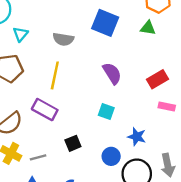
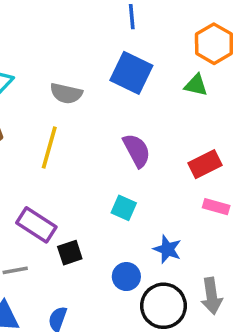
purple rectangle: (45, 109) -> (36, 225), moved

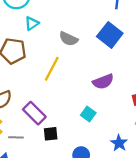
purple semicircle: (137, 150) -> (103, 82), turned 85
blue star: (167, 249) -> (119, 143), moved

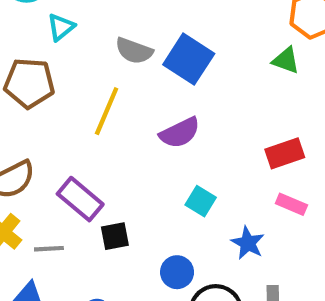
blue square: (110, 35) -> (189, 59), moved
purple semicircle: (103, 82) -> (180, 133), moved
cyan square: (88, 114) -> (201, 201), moved

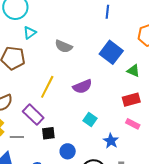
blue square: (189, 59) -> (111, 52), moved
green triangle: (286, 60) -> (133, 71), moved
yellow line: (107, 111) -> (47, 87), moved
blue circle: (177, 272) -> (68, 151), moved

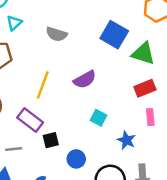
green triangle: (133, 71) -> (143, 53), size x1.5
pink rectangle: (133, 124) -> (150, 117), turned 64

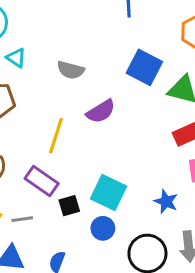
cyan triangle: (14, 23) -> (16, 58), turned -42
purple semicircle: (85, 79) -> (101, 111), moved
cyan square: (99, 118) -> (109, 193), moved, size x1.6

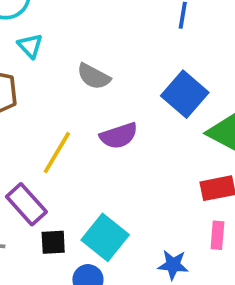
blue star: (166, 202) -> (173, 265), turned -30

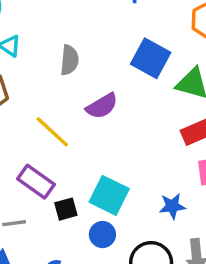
gray semicircle: (94, 76) -> (69, 60), turned -100
yellow line: (57, 153) -> (52, 132), turned -66

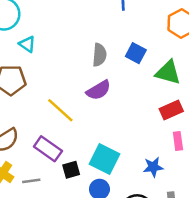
blue square: (151, 58) -> (136, 53), size x0.7
gray semicircle: (69, 60) -> (99, 55), moved

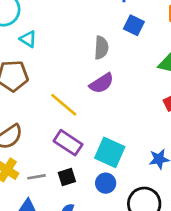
blue square: (136, 53) -> (134, 25), moved
purple rectangle: (48, 149) -> (68, 143), moved
black square: (71, 170) -> (67, 177), moved

